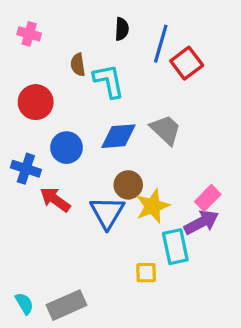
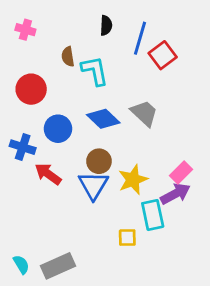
blue diamond: (118, 136) -> (103, 119), turned 48
brown circle: (128, 185) -> (99, 161), moved

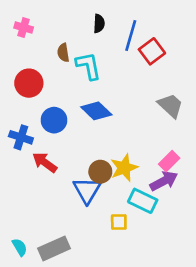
gray trapezoid: (144, 113) -> (170, 106), moved
brown circle: (99, 161) -> (100, 172), moved
blue triangle: (93, 185) -> (87, 190), moved
cyan rectangle: (153, 215) -> (143, 201), turned -52

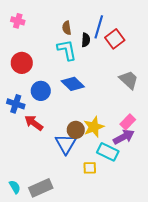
black semicircle: (99, 24) -> (86, 40), moved
brown semicircle: (63, 53) -> (67, 28), moved

